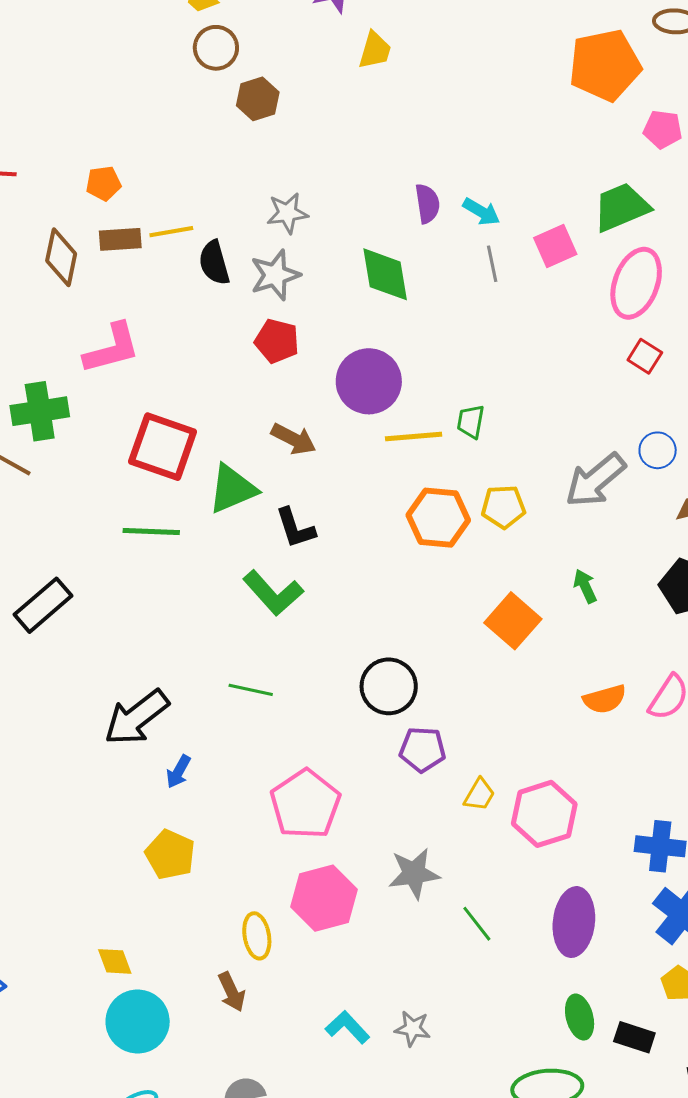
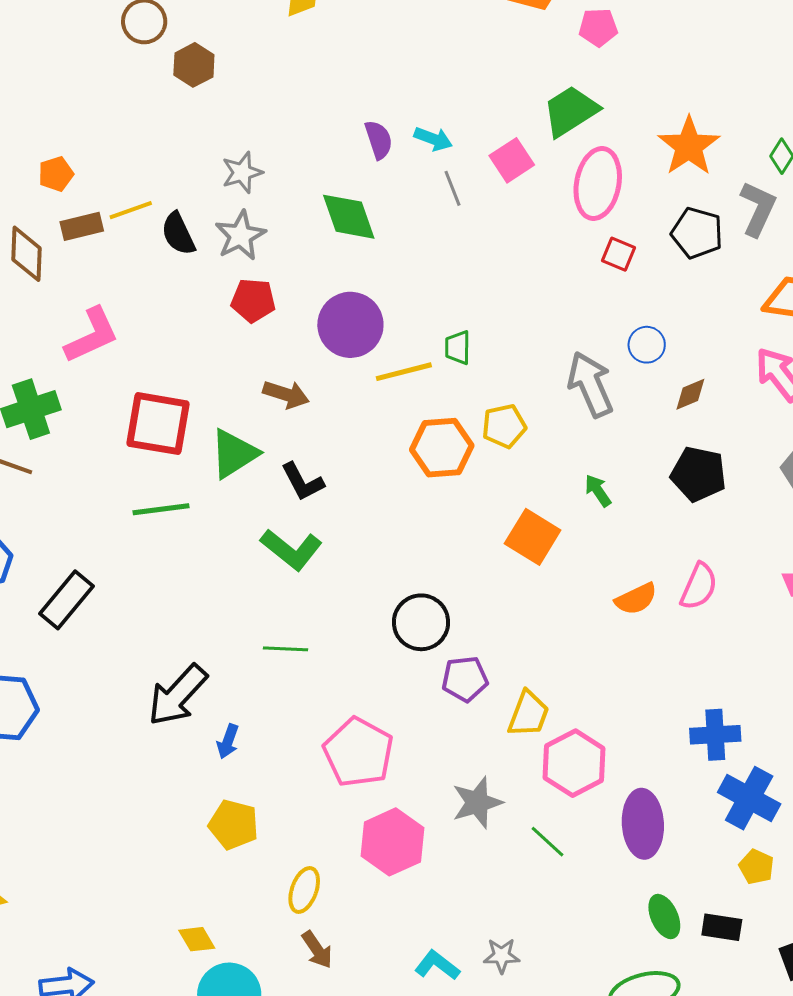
gray arrow: (595, 480) -> (590, 384), turned 116
yellow trapezoid: (479, 795) -> (528, 714), size x1.4
pink hexagon: (544, 814) -> (574, 763), moved
yellow ellipse: (257, 936) -> (304, 890), moved, turned 39

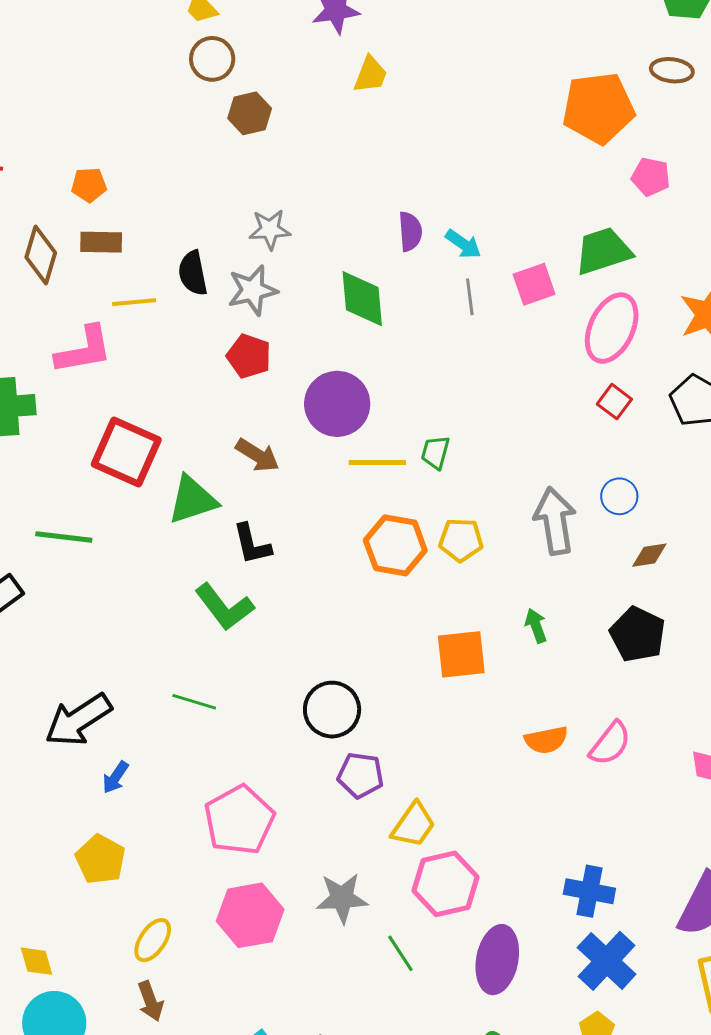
yellow line: (131, 210) -> (134, 302), moved
green line: (161, 509) -> (64, 537), moved
orange square: (533, 537) -> (461, 654), turned 38

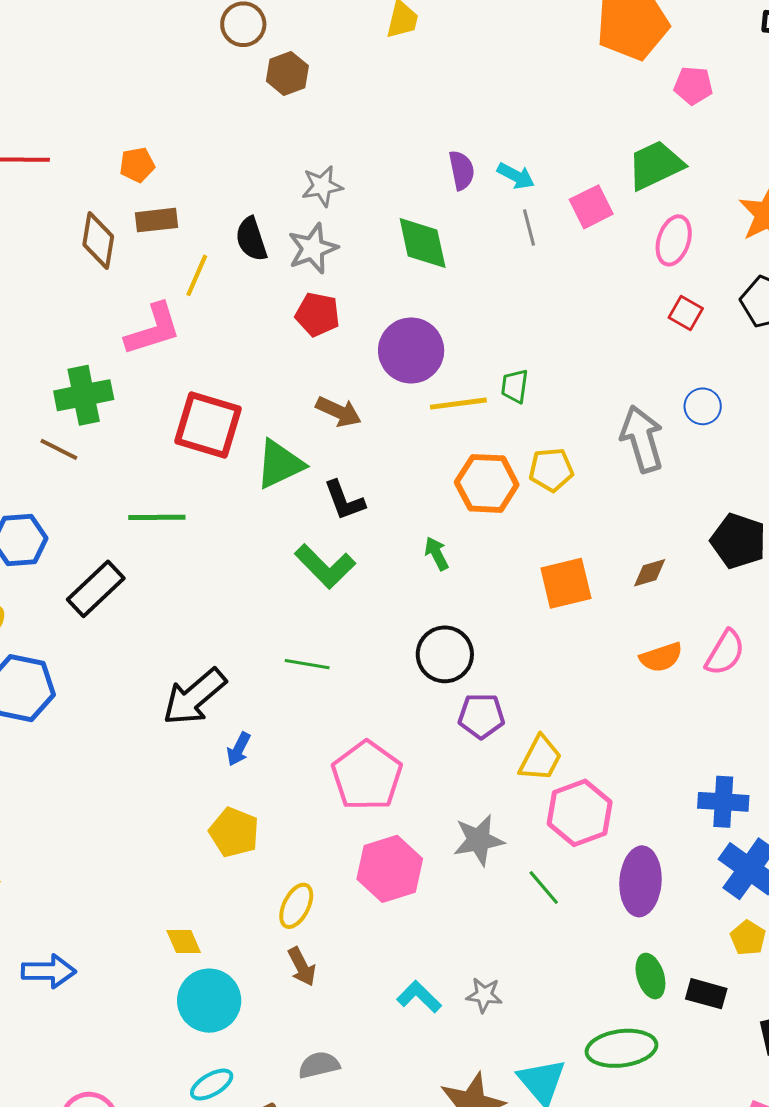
yellow line: (134, 302) -> (197, 275), turned -54
pink ellipse: (612, 328) -> (674, 240), size x0.7
brown diamond: (649, 555) -> (650, 573), moved
green arrow: (536, 626) -> (437, 554), moved

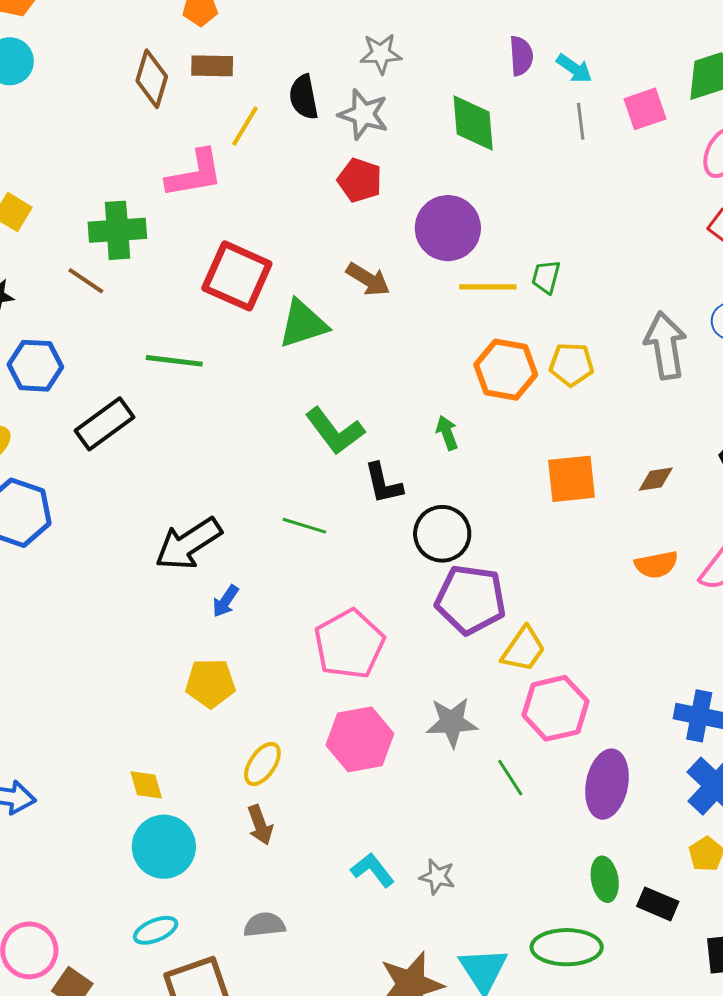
gray star: (313, 249) -> (363, 114), turned 30
black L-shape: (344, 500) -> (383, 483), moved
purple pentagon: (481, 716) -> (471, 599), size x1.5
yellow pentagon: (234, 832) -> (210, 683), turned -30

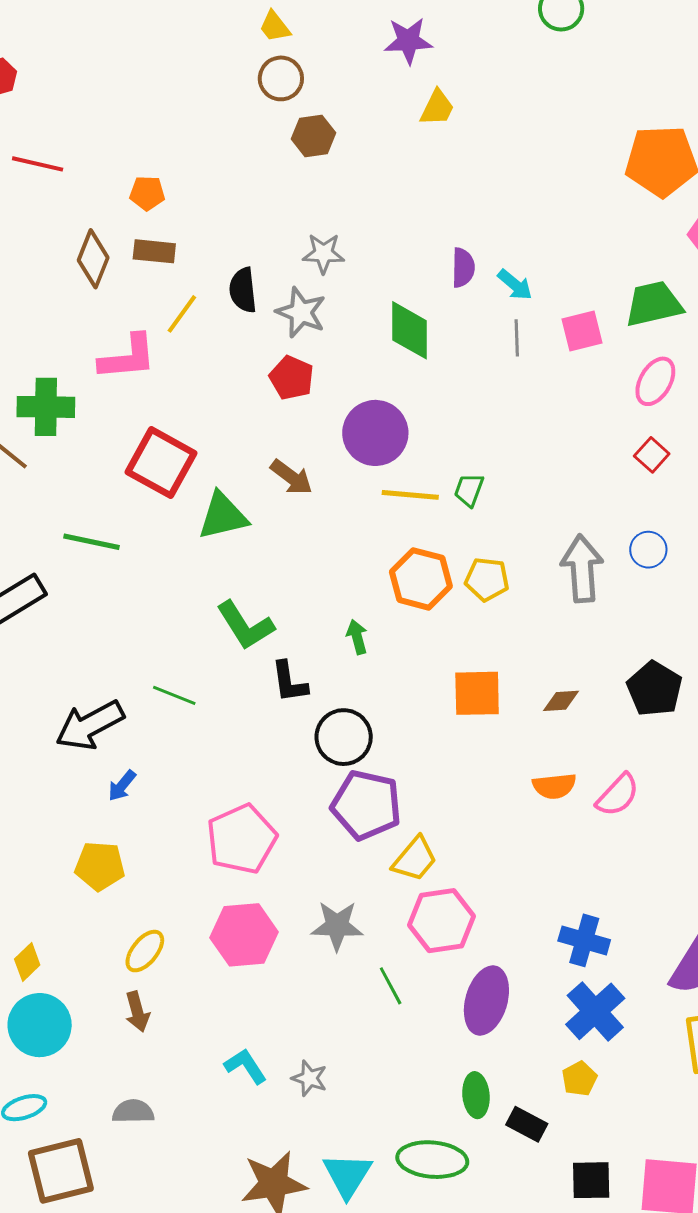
green line: (304, 526) -> (174, 695), moved
yellow diamond: (146, 785) -> (27, 962), turned 57

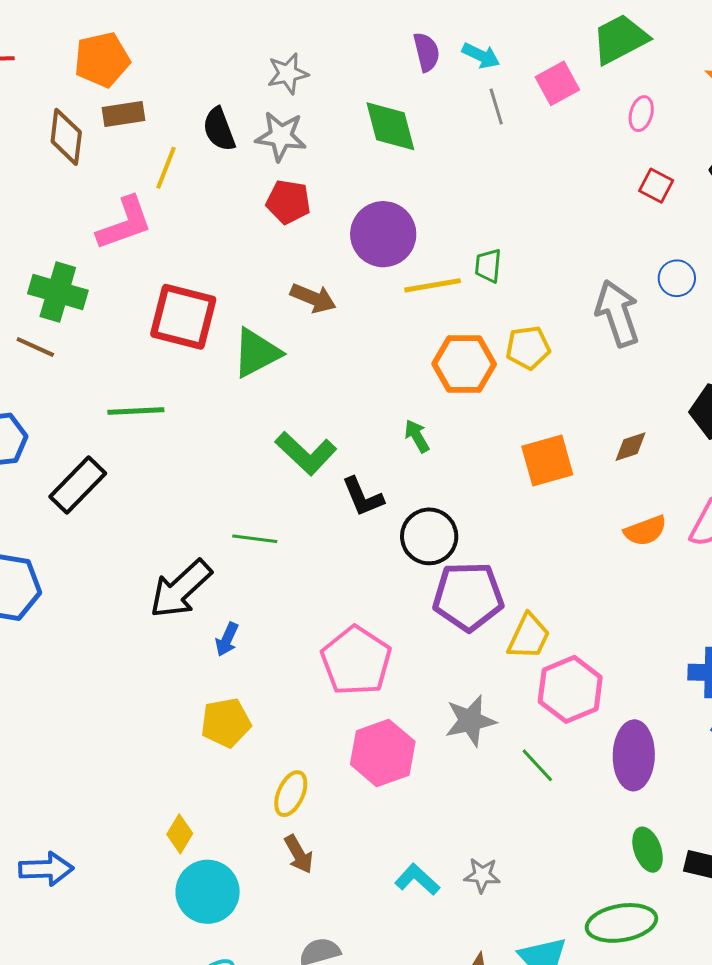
orange pentagon: (147, 193) -> (102, 60), size x1.6
pink ellipse: (655, 381) -> (641, 114), size x0.7
green cross: (46, 407) -> (58, 292), turned 30

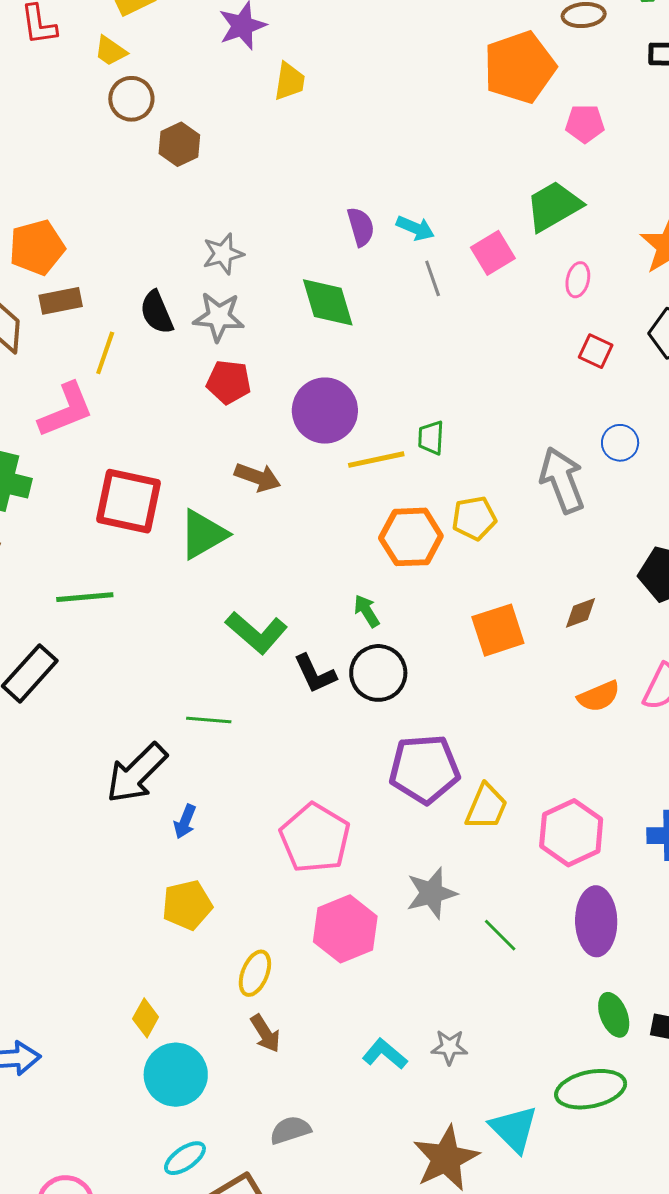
black circle: (429, 536) -> (378, 673), moved
pink hexagon: (570, 689) -> (571, 833), moved

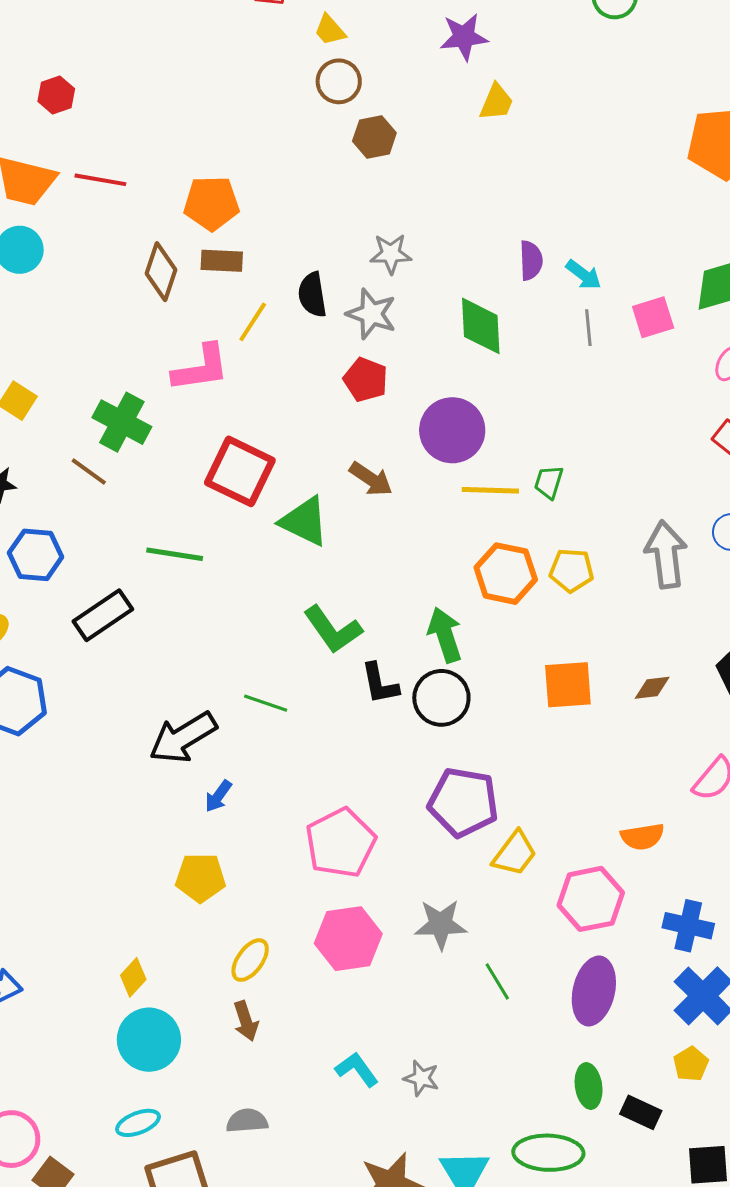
green triangle: (203, 534) -> (304, 521), turned 42
green arrow: (367, 611) -> (445, 635), size x1.6
orange semicircle: (599, 696) -> (642, 837), moved

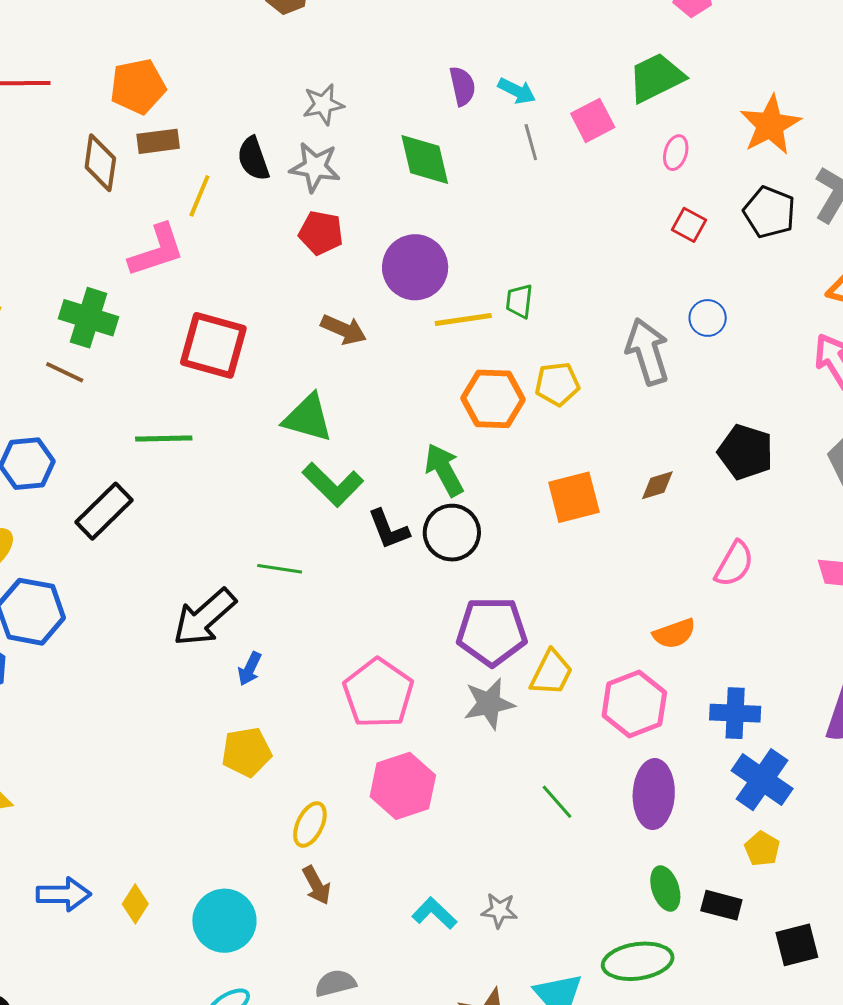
green triangle: (304, 521) -> (308, 418), moved
gray star: (441, 924) -> (489, 704), moved
yellow diamond: (133, 977) -> (135, 904), moved

